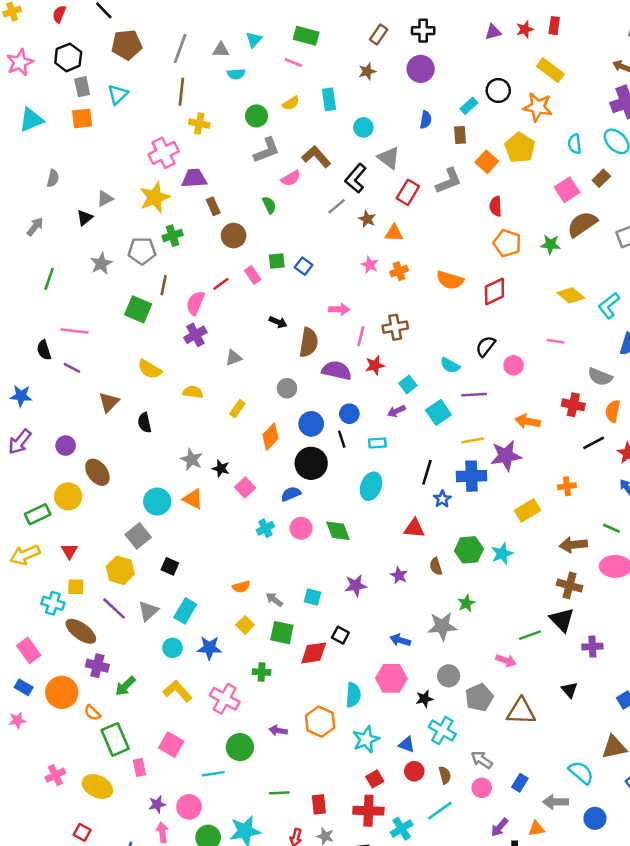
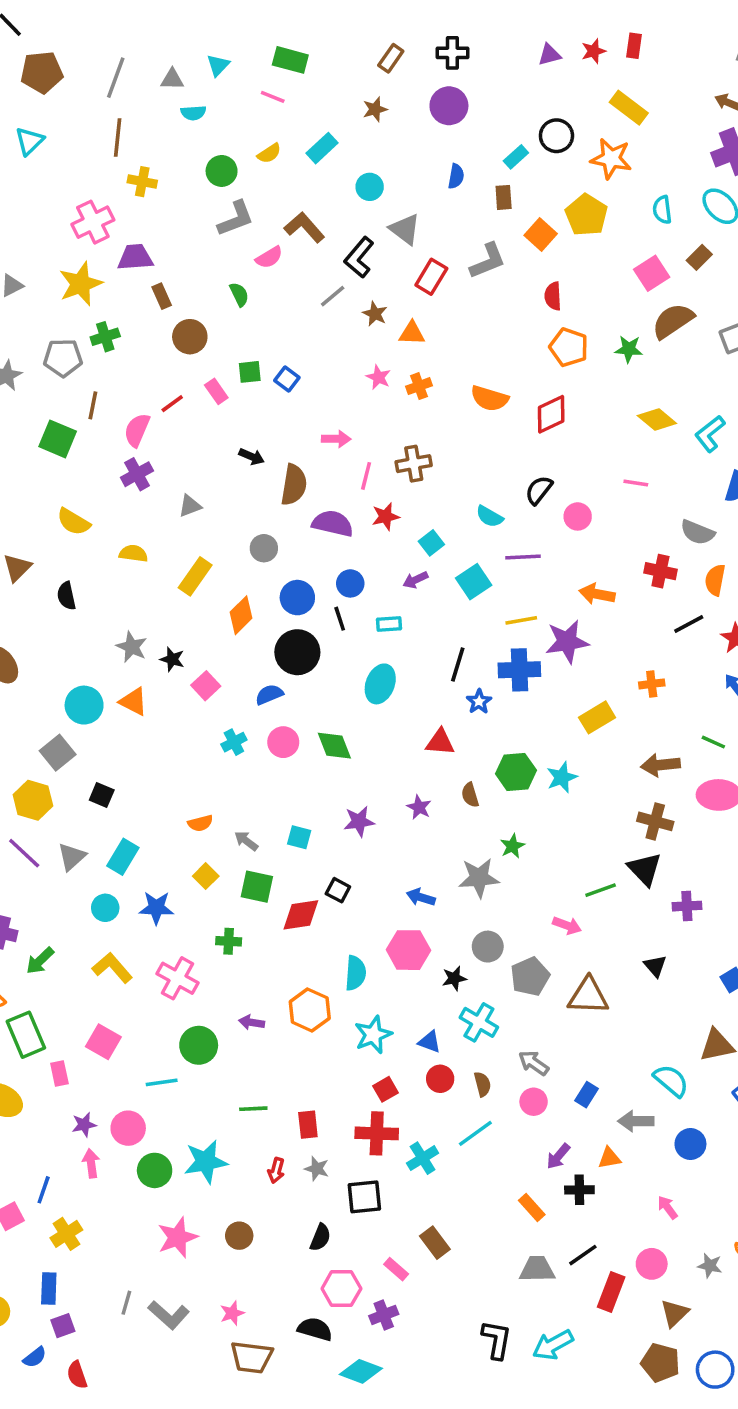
cyan rectangle: (329, 99) -> (322, 148), turned 55
yellow rectangle: (237, 409) -> (195, 576), size x1.5

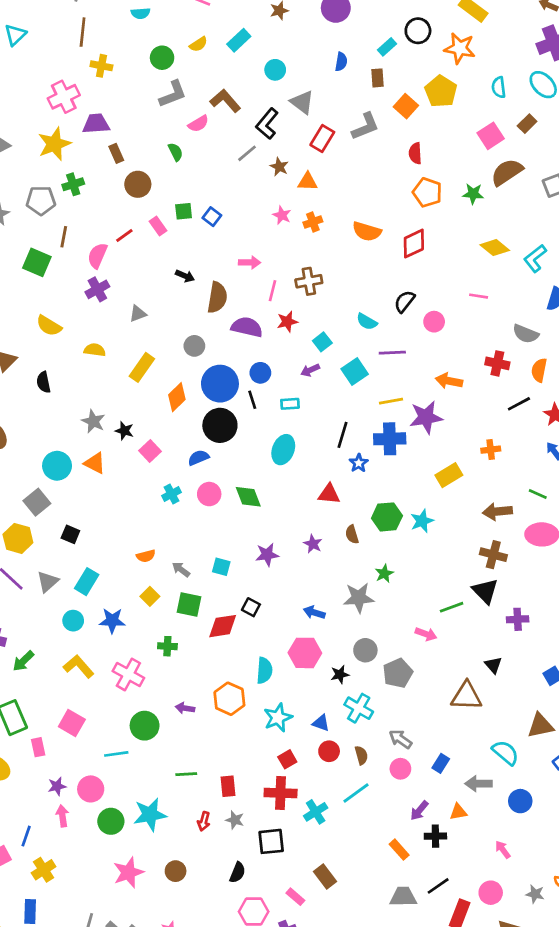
blue circle: (297, 598) -> (220, 384), size x1.4
brown triangle: (588, 996) -> (466, 696), moved

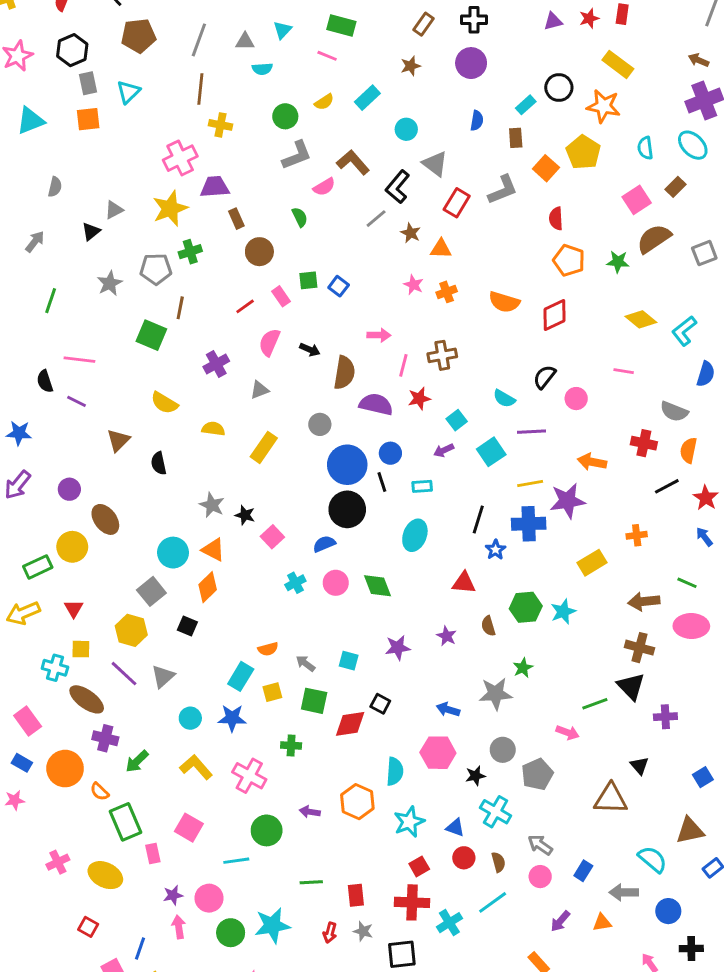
pink semicircle: (97, 256) -> (269, 342), moved
orange diamond: (177, 397) -> (208, 587), moved
cyan rectangle: (87, 582) -> (241, 676), moved
yellow square: (150, 596) -> (272, 692), turned 30
black cross: (435, 836) -> (691, 949), moved

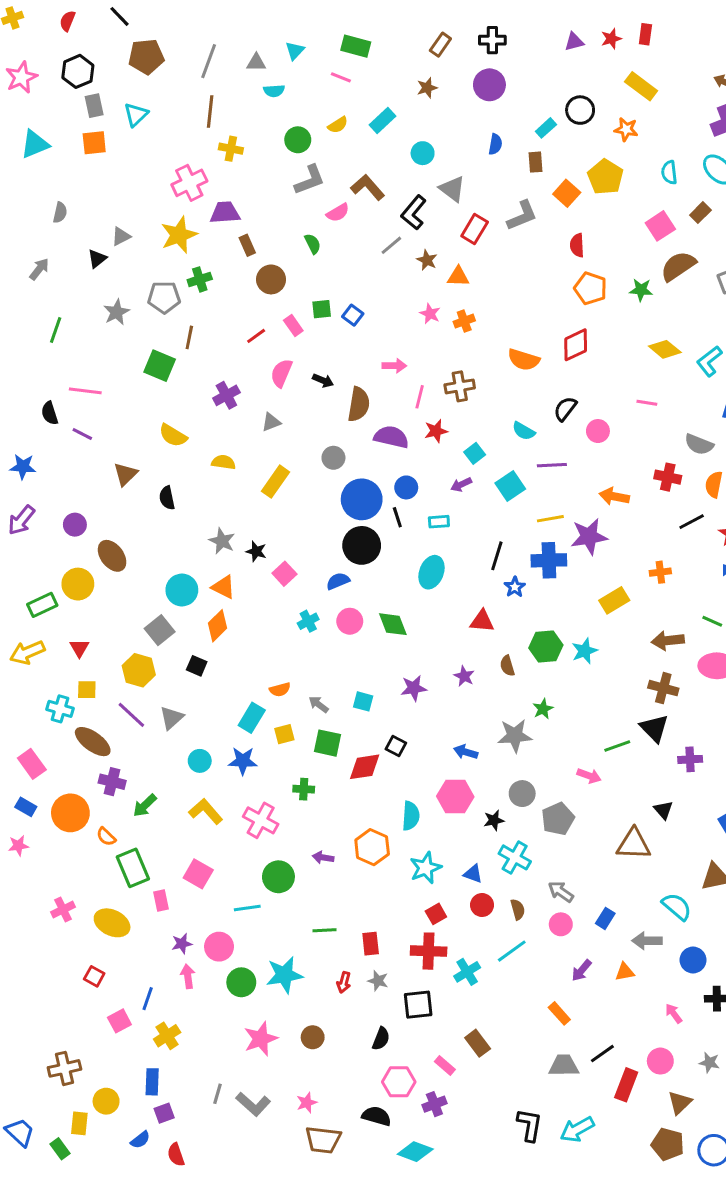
orange star: (604, 106) -> (626, 129), size x0.7
orange semicircle: (504, 302) -> (524, 360), moved

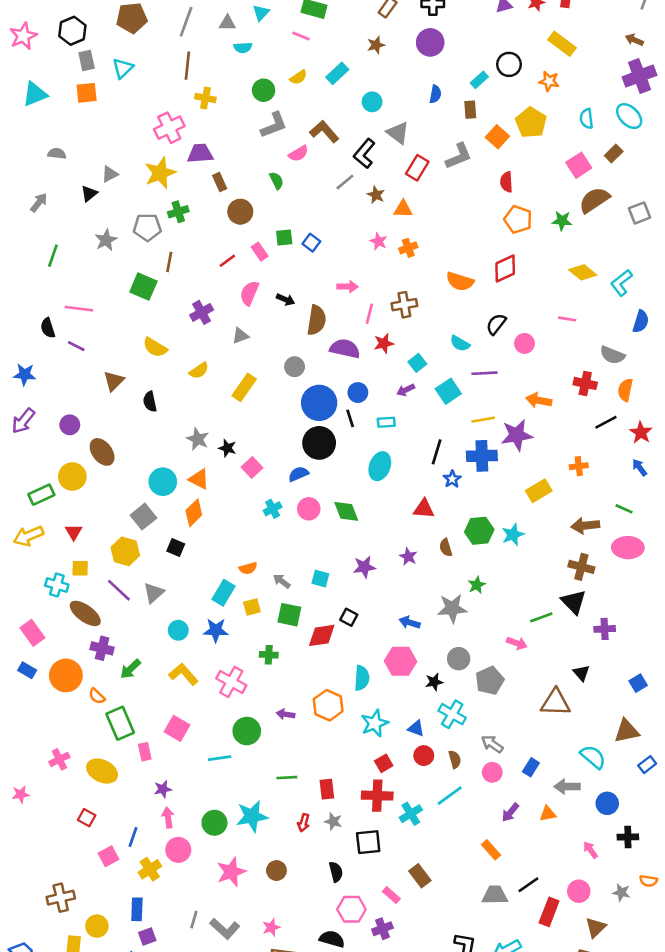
gray semicircle: (60, 213) -> (57, 154), turned -96
yellow semicircle: (223, 462) -> (199, 371), turned 138
pink star: (18, 846) -> (21, 794), moved
pink circle: (219, 947) -> (178, 850), moved
black semicircle: (381, 1039) -> (336, 872), turned -36

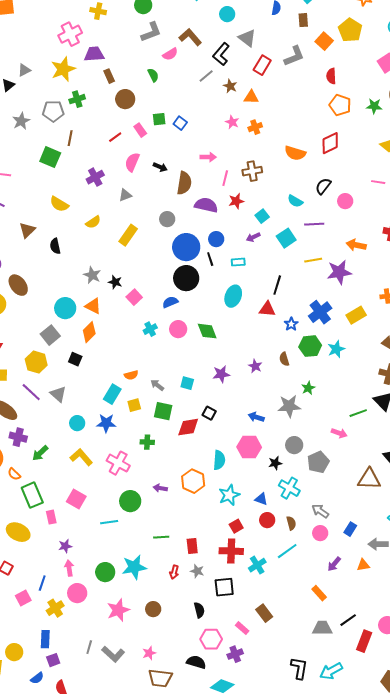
blue cross: (482, 456) -> (320, 312), moved, turned -35
blue star: (452, 479) -> (291, 324), moved
red triangle: (424, 509) -> (267, 309), moved
gray triangle: (154, 593) -> (58, 394), turned -36

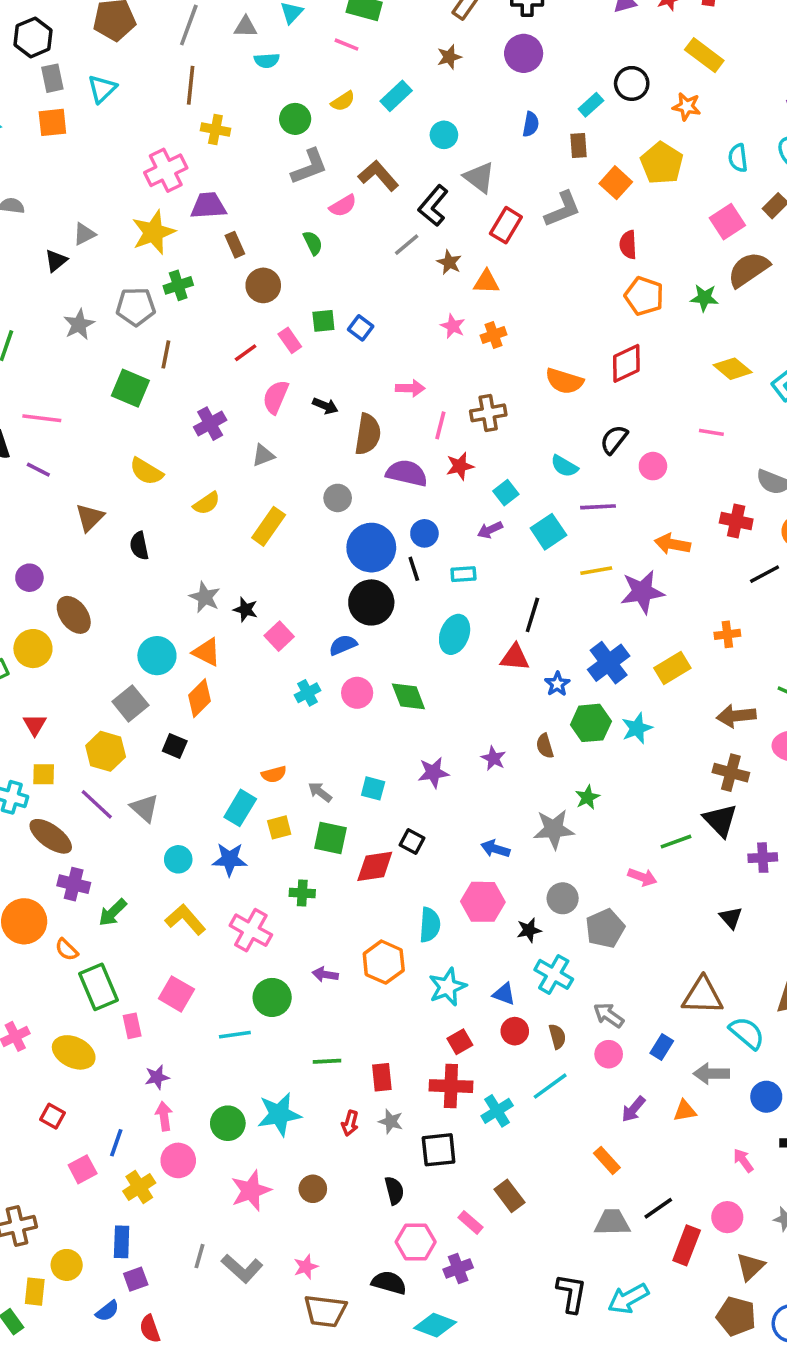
brown triangle: (369, 479) -> (703, 996), moved

